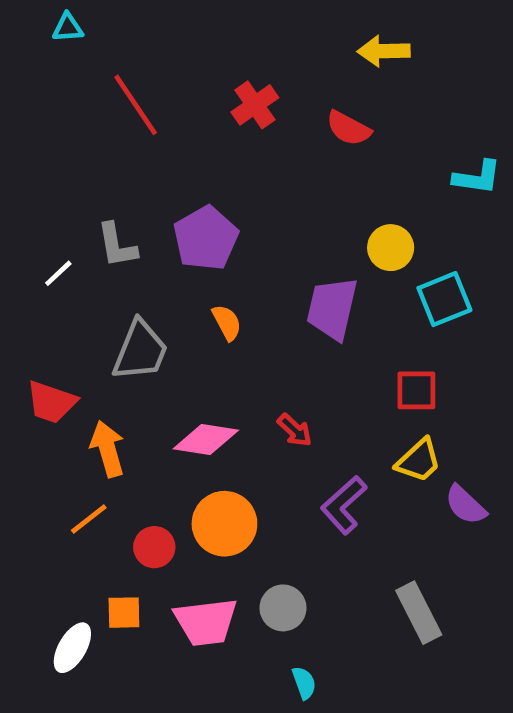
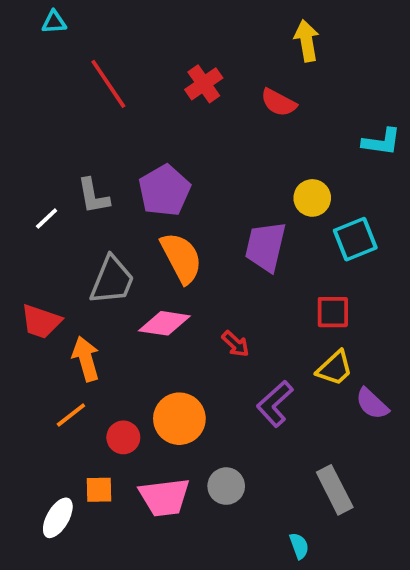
yellow arrow: (384, 51) -> (307, 41), turned 81
orange semicircle: (227, 322) -> (181, 258), size x1.8
pink diamond: (206, 439) -> (164, 323), moved
cyan semicircle: (304, 683) -> (299, 546), moved

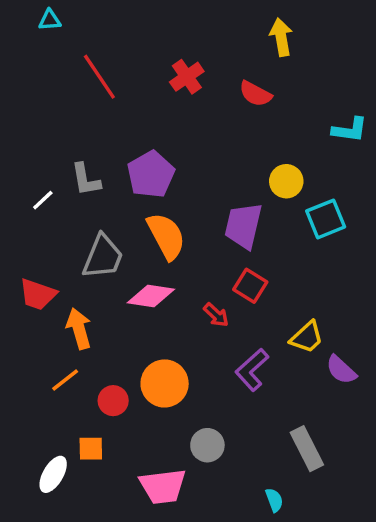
red square: (333, 312) -> (250, 286), moved, turned 32
pink trapezoid: (164, 497) -> (163, 486), moved

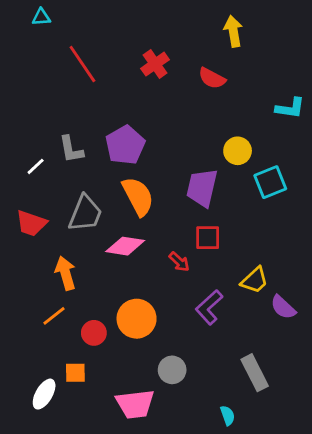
red square: (250, 286) -> (208, 238), turned -32
red trapezoid: (38, 294) -> (31, 223), moved

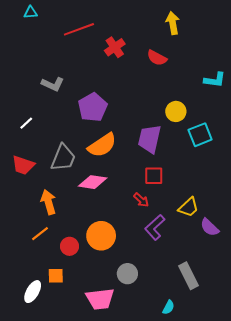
red line: (82, 64) -> (79, 29), moved, turned -76
gray L-shape: (71, 149) -> (53, 84), moved, turned -55
orange semicircle: (138, 196) -> (102, 145), turned 84
red arrow: (179, 262) -> (141, 200), moved
cyan semicircle: (228, 415) -> (168, 307), turned 48

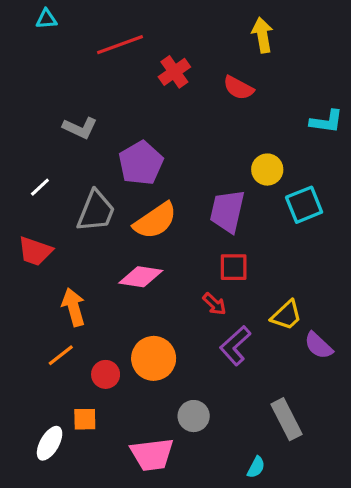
gray trapezoid: (63, 158) -> (96, 211), moved

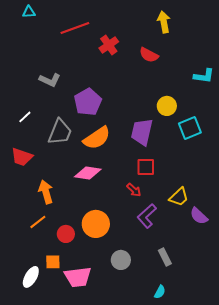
gray rectangle: (286, 419) -> (165, 257), moved, size x0.7
pink trapezoid: (152, 454) -> (78, 277), moved

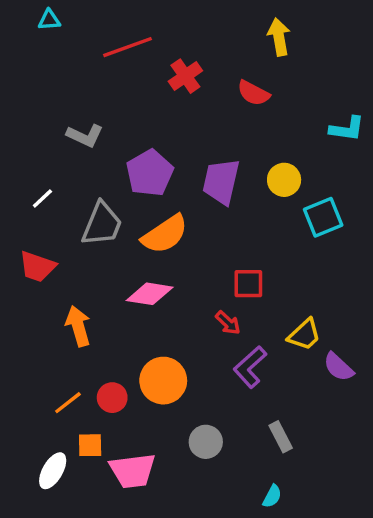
purple trapezoid: (142, 132) -> (221, 182), moved
orange line: (38, 222) -> (68, 403), moved

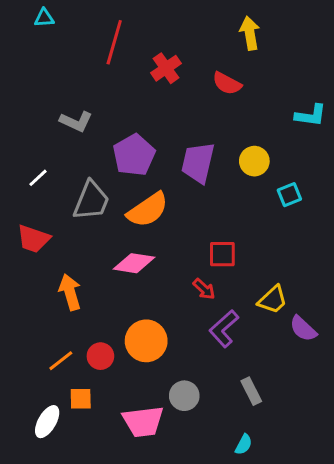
red line: (127, 47) -> (114, 42), turned -54
cyan square: (323, 217) -> (289, 195), size x0.7
pink trapezoid: (133, 471) -> (143, 422), moved

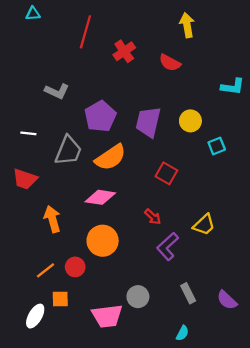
white line: (38, 178) -> (28, 133), turned 49
red square: (222, 254) -> (166, 173), moved, turned 30
purple semicircle: (303, 329) -> (227, 300), moved
orange circle: (146, 341) -> (103, 241), moved

